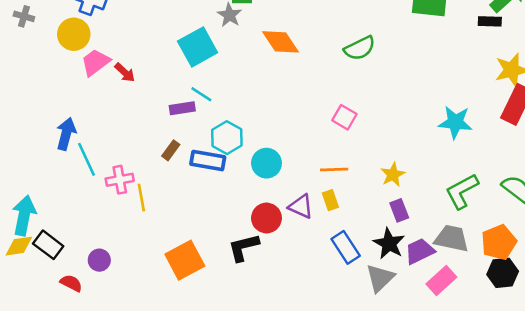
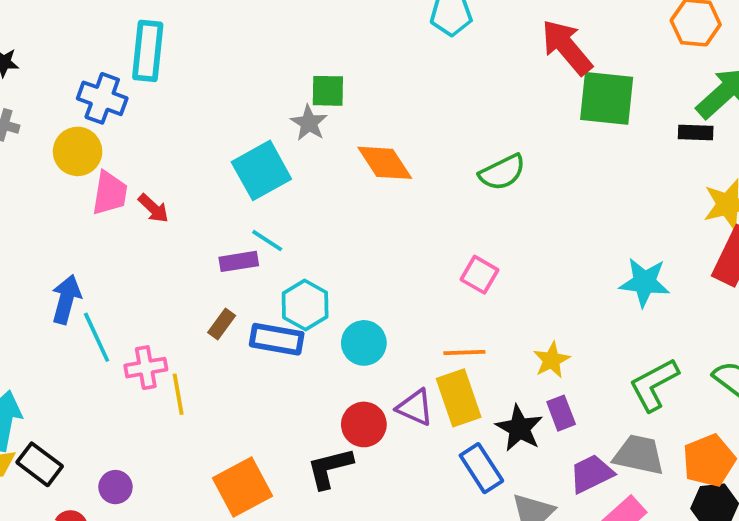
pink trapezoid: (95, 62) -> (110, 193), turned 136
yellow rectangle: (330, 200) -> (459, 398), size x1.8
black star: (389, 244) -> (519, 428), moved

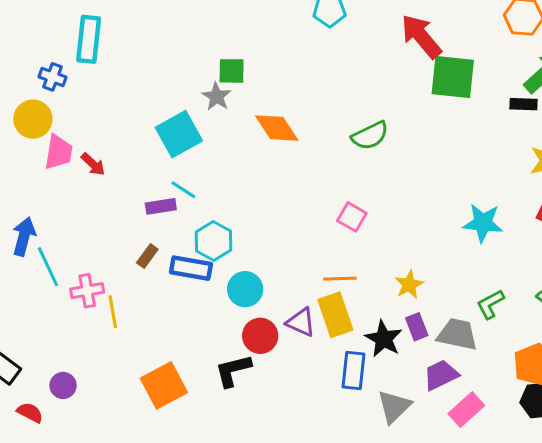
blue cross: (102, 98) -> (52, 77), size x0.7
cyan circle: (364, 343) -> (245, 289), moved
green L-shape: (654, 385) -> (490, 304), size x0.7
gray trapezoid: (639, 455) -> (457, 334), moved
blue rectangle: (481, 468) -> (353, 370), turned 39

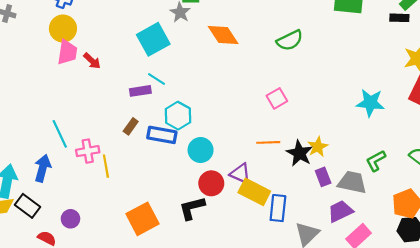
yellow circle: (33, 119) -> (63, 29), moved
pink square: (352, 217) -> (277, 98), turned 30
blue arrow: (24, 236) -> (43, 168), moved
yellow rectangle: (335, 315) -> (254, 192), moved, turned -44
black star: (384, 339) -> (299, 153), moved

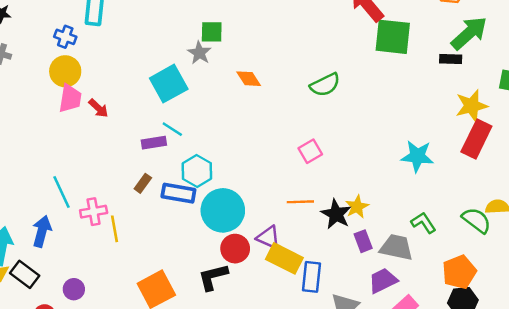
orange diamond: (223, 35) -> (249, 79), size x0.7
cyan circle: (201, 150) -> (223, 210), size x1.5
green L-shape: (376, 161) -> (424, 223), turned 85

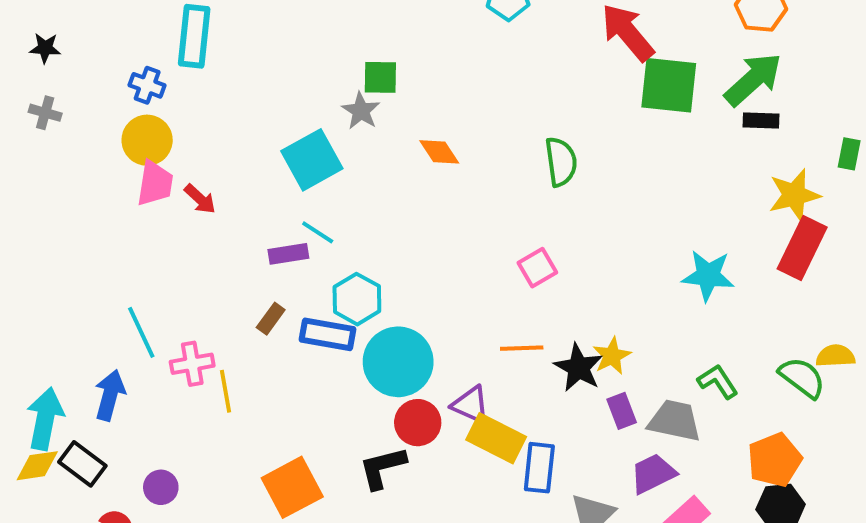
green arrow: (469, 33) -> (753, 79), moved
green semicircle: (325, 85) -> (561, 162), turned -72

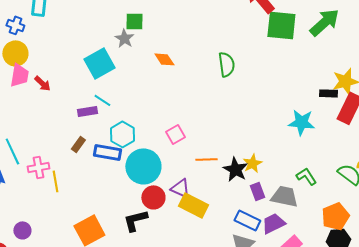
black rectangle: (761, 121) -> (328, 93), moved
pink square: (537, 268) -> (175, 134), moved
blue rectangle: (539, 468) -> (247, 220), moved, turned -70

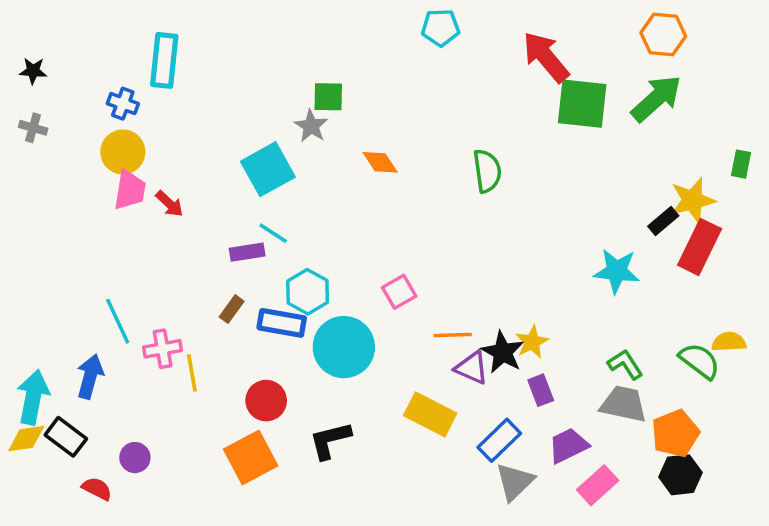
black rectangle: (328, 93) -> (663, 221), turned -42
purple triangle: (180, 188) -> (472, 368), moved
gray trapezoid: (284, 196) -> (624, 404), moved
red circle: (153, 197) -> (266, 401), moved
blue rectangle: (247, 220) -> (499, 440), moved, turned -70

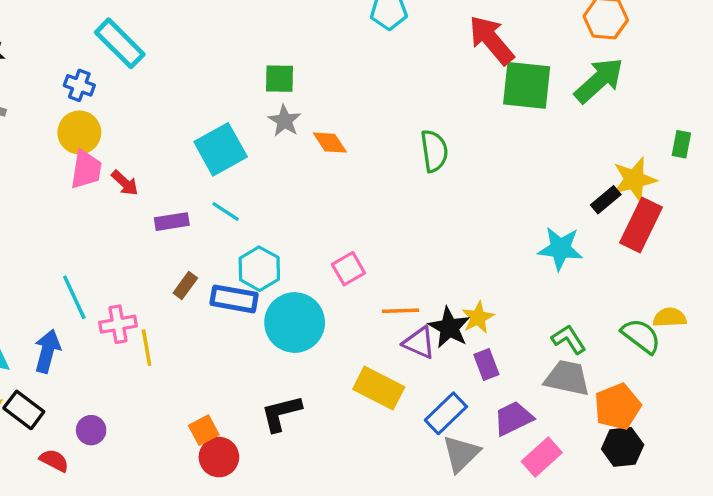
cyan rectangle: (164, 60) -> (120, 43), turned -51
gray star: (311, 126) -> (285, 121), moved
purple rectangle: (247, 252) -> (172, 222), moved
red circle: (266, 401) -> (219, 457), moved
orange square: (251, 458) -> (204, 430), size x0.6

